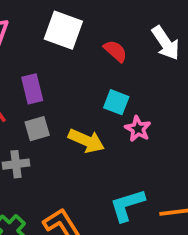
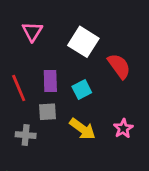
red semicircle: (115, 51) -> (119, 66), size x1.4
cyan square: (116, 102) -> (82, 90), moved, turned 30

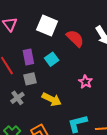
yellow arrow: (82, 129) -> (52, 99), moved
gray cross: (26, 135) -> (17, 98), turned -32

